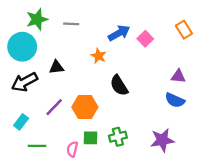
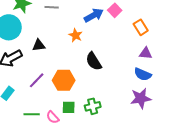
orange rectangle: (184, 30) -> (141, 27), moved
pink square: (145, 39) -> (115, 10), moved
purple star: (162, 140) -> (141, 98), moved
green line: (37, 146) -> (32, 114), moved
pink semicircle: (72, 149) -> (53, 117), turned -56

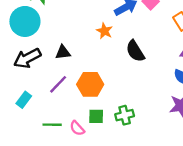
black triangle: (39, 45) -> (63, 52), moved
black semicircle: (94, 61) -> (135, 51), moved

